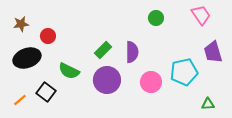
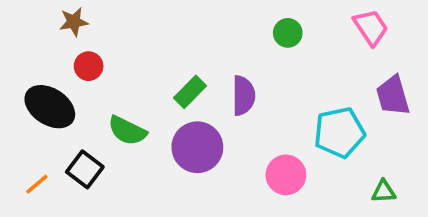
brown star: (21, 24) -> (74, 22), moved
black ellipse: (27, 58) -> (50, 107), turned 52
pink circle: (151, 82) -> (286, 175), moved

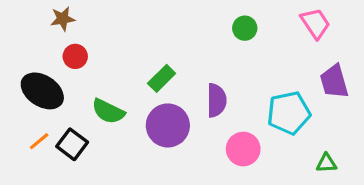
purple semicircle: (243, 96) -> (217, 100), moved
orange line: (37, 184) -> (39, 141), moved

